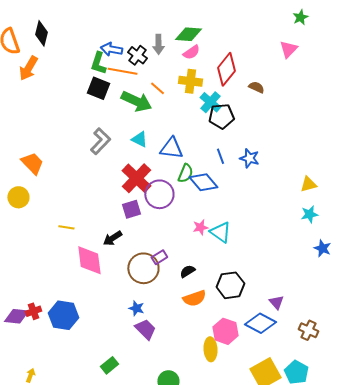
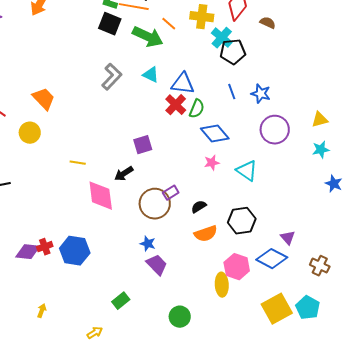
red cross: (136, 178) -> (176, 105), moved, size x0.7
blue diamond: (203, 182) -> (215, 134), moved
purple circle: (159, 194) -> (275, 130), moved
cyan triangle: (220, 232) -> (247, 171), moved

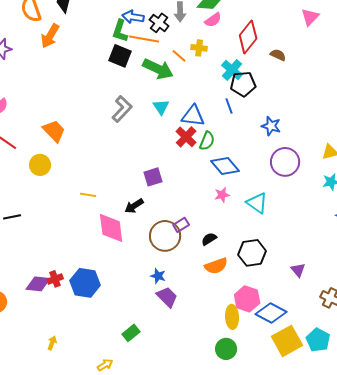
yellow cross: (202, 17) -> (199, 48), moved, size x0.7
cyan triangle: (151, 75) -> (161, 107), turned 30
blue line: (232, 92) -> (229, 106), moved
blue diamond: (272, 259) -> (271, 313), moved
green circle: (180, 317) -> (226, 349), moved

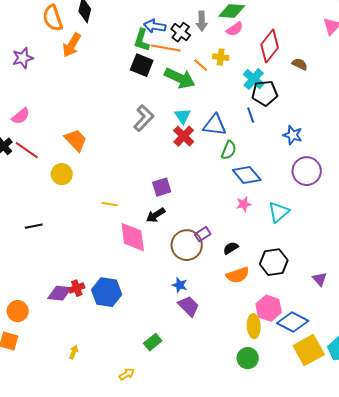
red cross: (186, 137) -> (184, 136), moved
purple square: (153, 177) -> (162, 187), moved
cyan triangle: (257, 203) -> (279, 212), turned 45

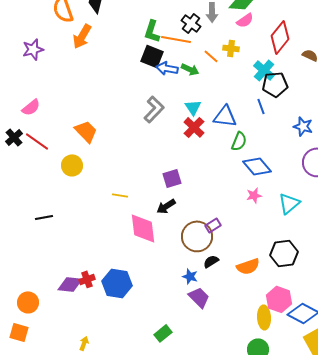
blue arrow: (155, 26) -> (167, 68), moved
green arrow: (180, 78) -> (190, 69), size x0.6
black semicircle: (231, 248) -> (211, 261), moved

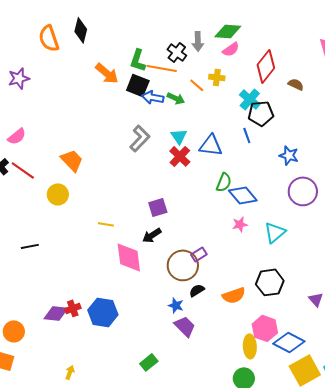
orange arrow: (82, 36) -> (107, 73), moved, turned -80
green semicircle: (239, 141) -> (224, 182), moved

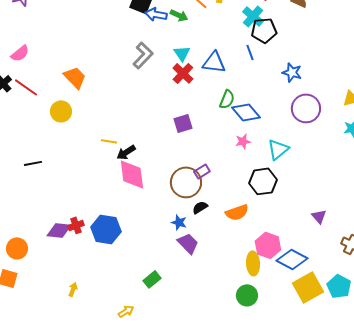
purple square: (158, 207) -> (183, 123), moved
black arrow: (152, 235) -> (126, 152), moved
black hexagon: (270, 282) -> (263, 181), moved

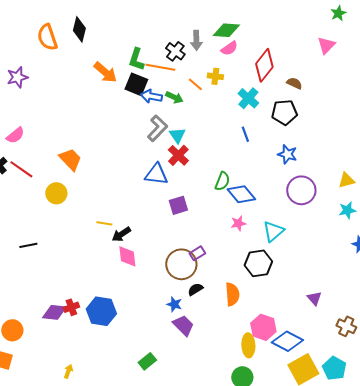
black pentagon: (264, 30) -> (284, 112), moved
gray L-shape: (143, 55) -> (157, 128), moved
blue triangle: (214, 62) -> (156, 174), moved
pink diamond: (132, 174) -> (127, 256), size x0.7
orange semicircle: (237, 212) -> (232, 294), turned -75

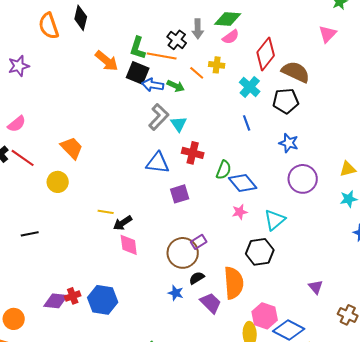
brown semicircle: (294, 83) -> (296, 72), size x1.8
red cross: (178, 155) -> (193, 153), moved, turned -30
orange semicircle: (232, 294) -> (234, 283), size x1.4
purple trapezoid: (183, 325) -> (211, 303), moved

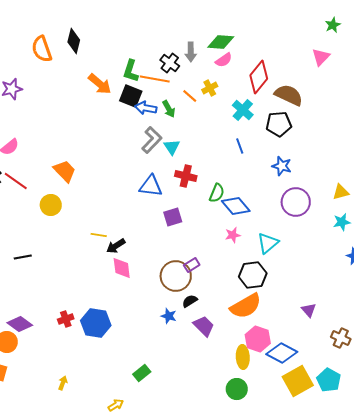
yellow cross: (217, 65) -> (210, 88), turned -35
green arrow: (176, 86) -> (169, 109), turned 36
orange semicircle: (234, 283) -> (246, 306), moved, turned 64
purple diamond: (56, 301) -> (20, 324), moved, turned 30

